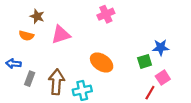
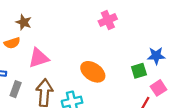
pink cross: (106, 14) -> (108, 20), moved
pink triangle: (61, 35) -> (39, 58), moved
orange semicircle: (26, 36) -> (12, 43), turned -32

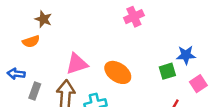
pink triangle: (39, 58) -> (77, 64), moved
pink square: (158, 88) -> (198, 84), moved

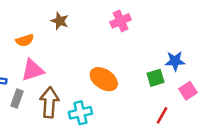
brown star: (43, 19) -> (60, 21), moved
orange semicircle: (31, 41) -> (25, 40), moved
pink triangle: (77, 64) -> (33, 70), moved

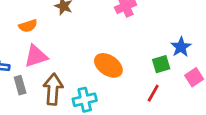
blue star: (175, 61) -> (181, 47), turned -30
gray rectangle: (17, 99) -> (20, 85), turned -36
red line: (162, 115) -> (153, 93), moved

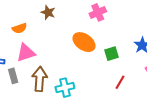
green square: (161, 64) -> (112, 54), moved
orange ellipse: (108, 65) -> (84, 42), moved

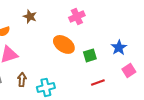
brown arrow: (40, 79) -> (22, 79), size x0.6
red line: (120, 82) -> (98, 82), turned 40

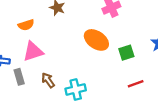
brown arrow: (22, 79) -> (48, 80), turned -40

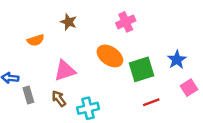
pink triangle: (33, 51) -> (65, 71), moved
green square: (126, 53) -> (142, 69), size x1.5

